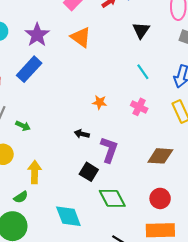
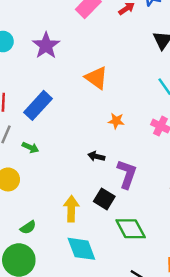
orange triangle: (81, 37) -> (96, 78), moved
blue rectangle: (29, 69) -> (38, 105), moved
yellow arrow: (35, 172) -> (71, 209), moved

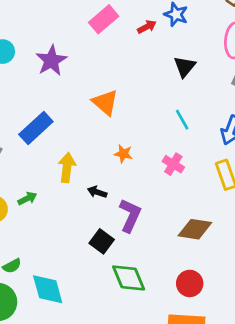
green arrow: (30, 147) -> (27, 198), moved, turned -56
yellow arrow: (71, 209) -> (67, 168), moved
cyan diamond: (81, 249) -> (48, 289), moved

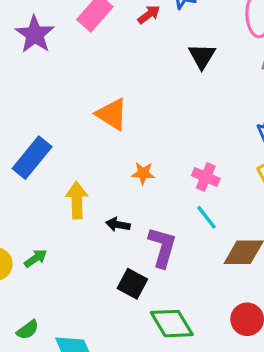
purple star: (51, 61) -> (35, 34), moved
cyan line: (182, 120) -> (206, 217), moved
green arrow: (27, 198) -> (36, 258), moved

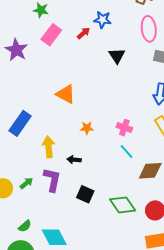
purple L-shape: (162, 247) -> (52, 180), moved
green diamond: (172, 324) -> (123, 205), moved

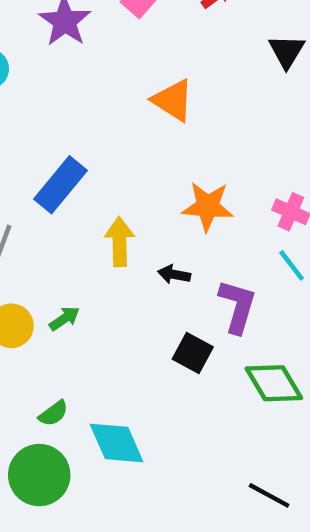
orange triangle: (66, 94) -> (173, 100), moved
orange star: (87, 128) -> (208, 206), size x1.6
purple L-shape: (52, 180) -> (237, 306), moved

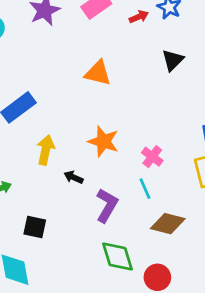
orange triangle: (173, 100) -> (98, 73), turned -32
black square: (193, 353) -> (35, 227), moved, turned -30

